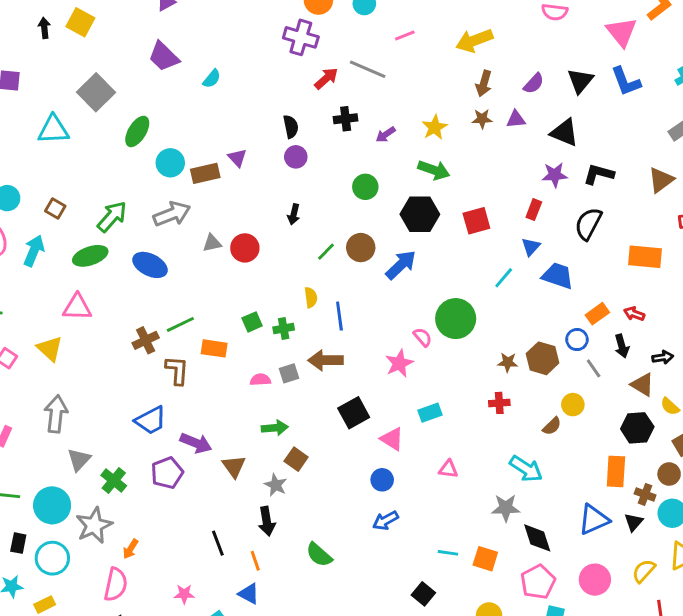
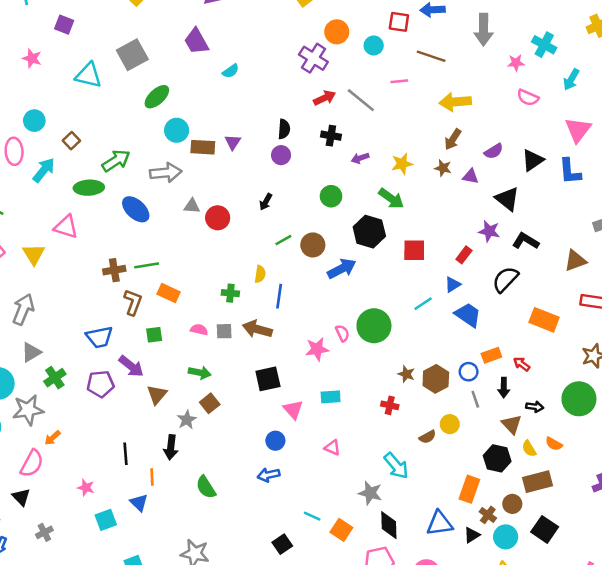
green square: (252, 322) -> (154, 335), moved

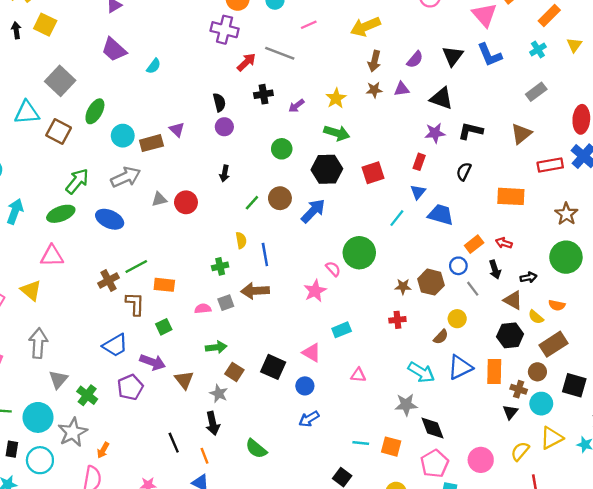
brown square: (71, 141) -> (59, 131), moved, size x1.5
black semicircle: (505, 279) -> (464, 171), size x0.7
black square: (268, 379) -> (273, 367), moved, turned -35
blue triangle: (440, 523) -> (460, 367), moved

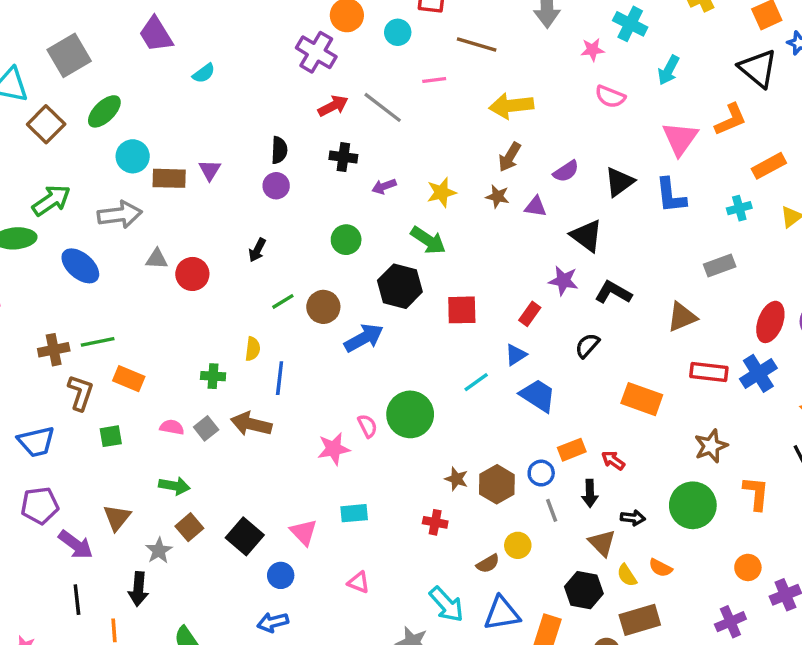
gray square: (226, 303) -> (206, 428), turned -35
purple arrow: (153, 362) -> (76, 545), moved

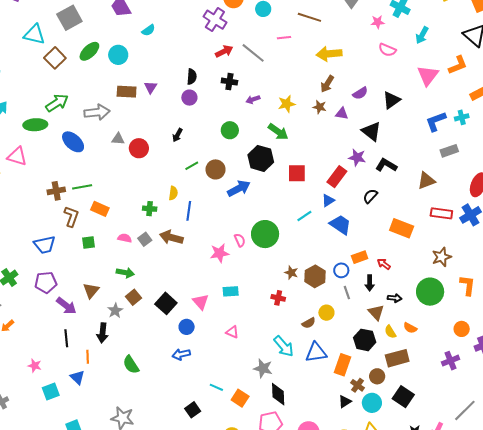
cyan circle: (133, 156) -> (118, 55), moved
blue L-shape: (671, 196) -> (436, 121), moved, turned 75
red rectangle: (530, 314) -> (337, 177), size x1.5

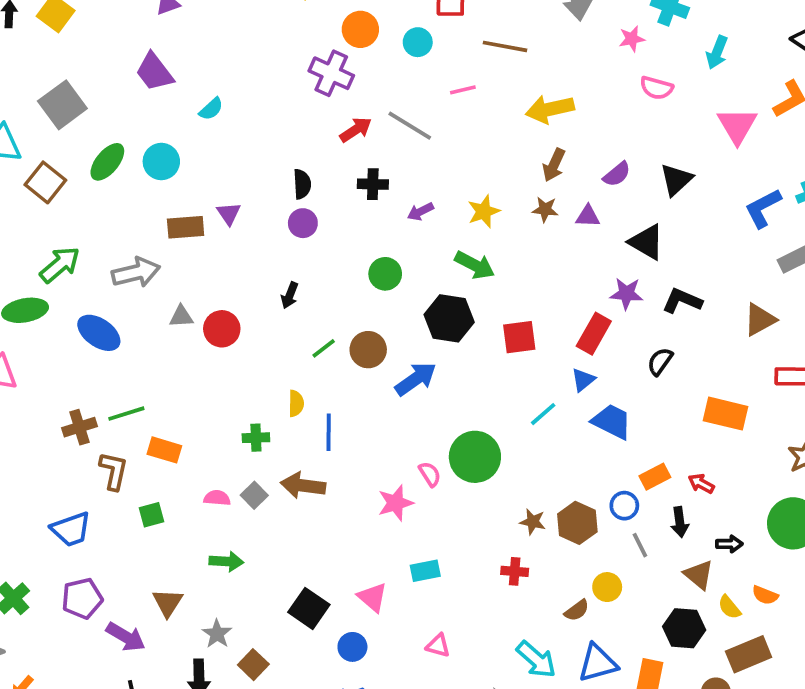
brown square: (134, 297) -> (253, 665), moved

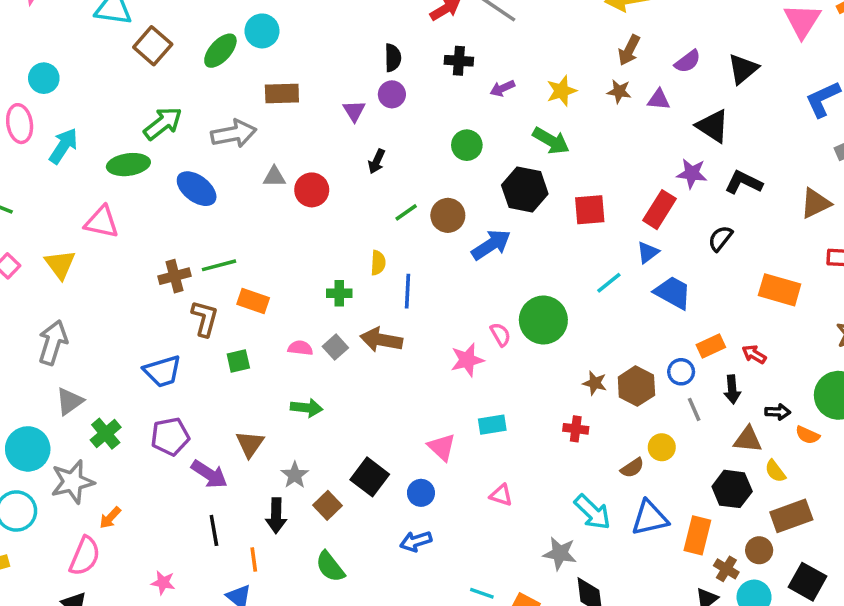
green ellipse: (107, 162) -> (220, 51), moved
purple triangle: (229, 214) -> (354, 111), moved
brown triangle: (699, 575) -> (748, 439), turned -36
orange semicircle: (765, 595) -> (808, 435), moved
black square: (309, 608) -> (370, 477), moved

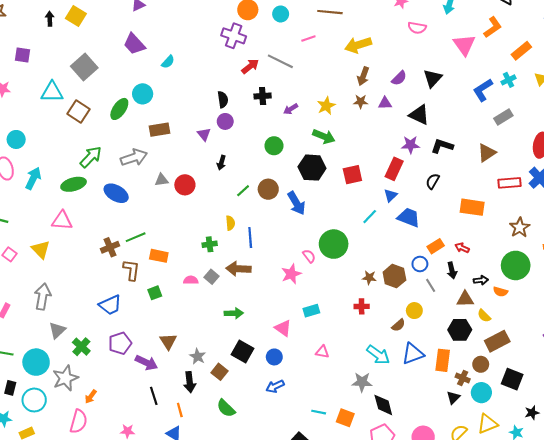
blue arrow: (491, 245) -> (296, 203), turned 100
green arrow: (307, 408) -> (234, 313), moved

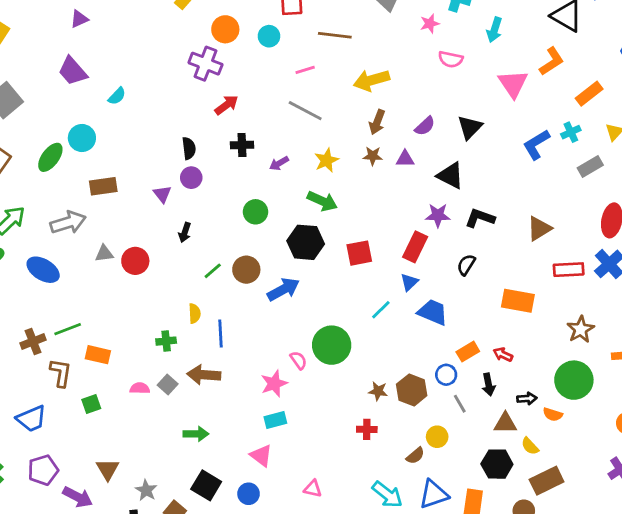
gray line: (280, 61) -> (305, 111), moved
gray rectangle: (503, 117) -> (590, 166), moved
blue arrow: (296, 203) -> (283, 289), turned -90
cyan rectangle: (311, 311) -> (275, 420), moved

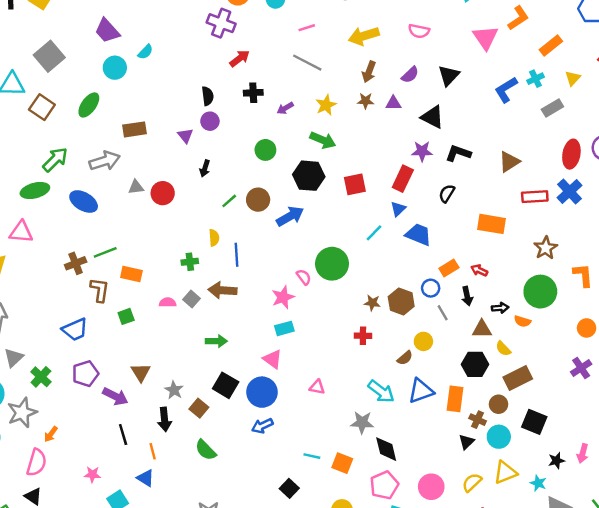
pink semicircle: (451, 59) -> (419, 31), moved
cyan circle: (82, 138) -> (115, 68), moved
blue circle: (249, 494) -> (262, 392), size x1.6

